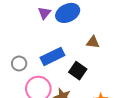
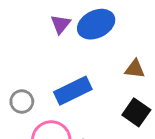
black square: (78, 71) -> (136, 112), moved

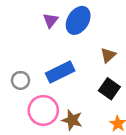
blue ellipse: (96, 24) -> (78, 20), turned -32
brown triangle: (135, 69) -> (108, 55), turned -49

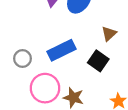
black square: (109, 89) -> (98, 61), moved

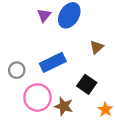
black square: (98, 61) -> (87, 84), moved

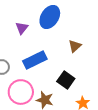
purple triangle: (44, 15) -> (22, 28), moved

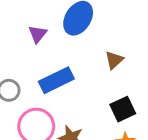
black square: (66, 80) -> (123, 109), moved, turned 30

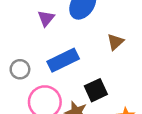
black square: (123, 109) -> (96, 90), moved

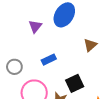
blue rectangle: (63, 60) -> (49, 60), size x0.6

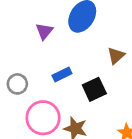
black square: (75, 83) -> (94, 89), moved

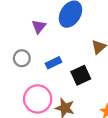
gray circle: (17, 84) -> (22, 58), moved

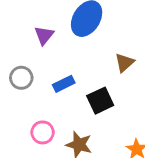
pink circle: (38, 99) -> (43, 132), size x0.6

